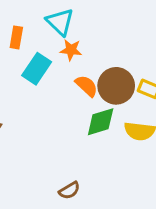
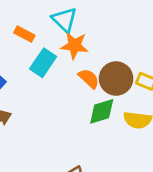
orange rectangle: (16, 37) -> (24, 34), turned -72
orange star: (71, 50) -> (75, 46), size x1.4

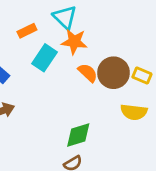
orange rectangle: (24, 34) -> (27, 31), turned -54
green diamond: (102, 111) -> (78, 135), moved

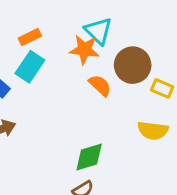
cyan triangle: (65, 17) -> (98, 31), moved
cyan rectangle: (44, 58) -> (30, 67), moved
brown circle: (113, 73) -> (133, 65), moved

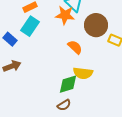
orange semicircle: (100, 85) -> (75, 47), moved
yellow semicircle: (153, 130) -> (83, 73), moved

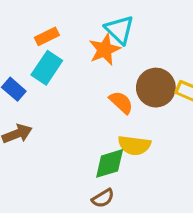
orange star: (65, 15) -> (105, 50), turned -30
brown circle: (96, 25) -> (156, 88), moved

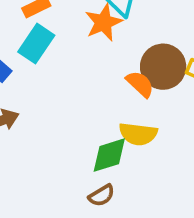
orange semicircle: (121, 102) -> (140, 84), moved

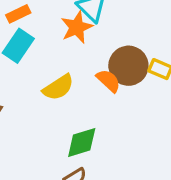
yellow semicircle: (138, 134) -> (58, 87), moved, turned -40

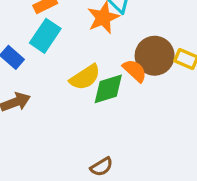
green diamond: (82, 143) -> (108, 89), moved

